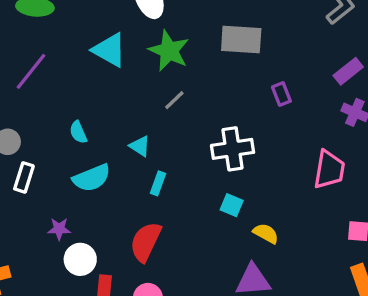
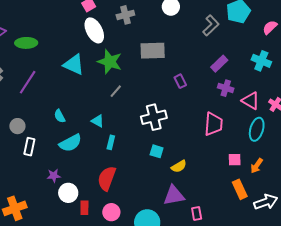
yellow semicircle: (266, 233) -> (179, 166), turned 126

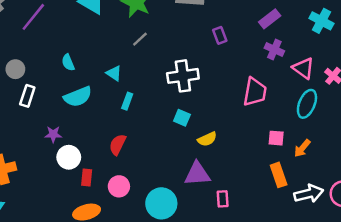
red semicircle: (107, 178) -> (118, 145), size x0.7

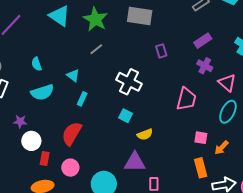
white cross: (183, 76) -> (129, 82), turned 30
red semicircle: (118, 145) -> (72, 134), size x1.4

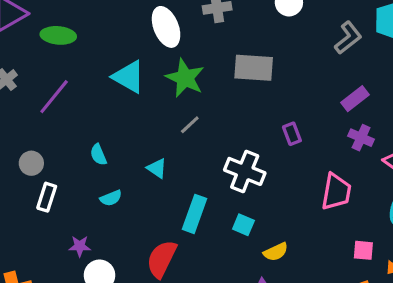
purple rectangle: (161, 51) -> (292, 134), moved
cyan semicircle: (42, 92) -> (111, 198), size x0.6
cyan rectangle: (82, 99) -> (194, 214), moved, size x1.6

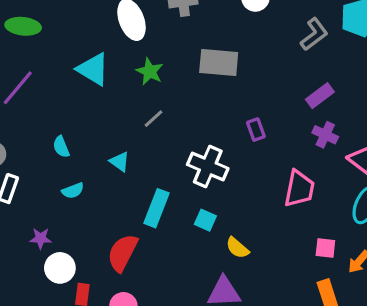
green star: (185, 78) -> (150, 71), size x0.7
yellow semicircle: (276, 252) -> (237, 248), turned 65

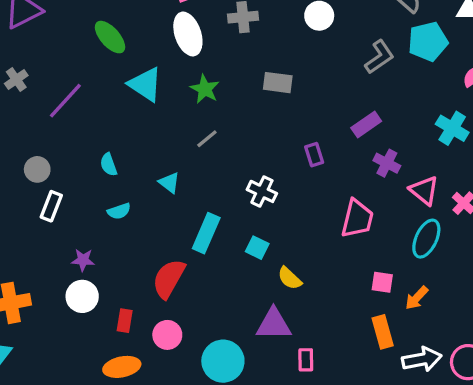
green ellipse: (23, 26) -> (110, 37), moved, turned 40
gray rectangle: (219, 63) -> (278, 83), size x0.7
purple rectangle: (320, 96) -> (366, 124), moved
white cross: (208, 167) -> (262, 191), size x0.7
white circle: (60, 268) -> (82, 296), moved

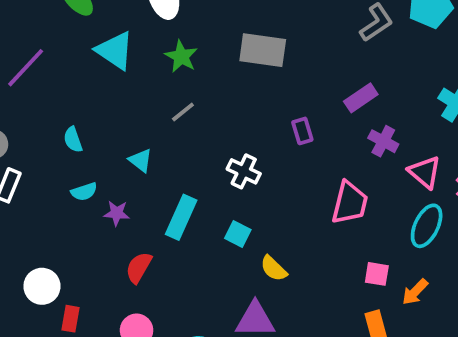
gray rectangle: (278, 83) -> (263, 50), size x1.4
purple star: (83, 260) -> (117, 213), moved
red semicircle: (169, 279) -> (139, 267), size x0.7
red rectangle: (125, 321) -> (70, 319), moved

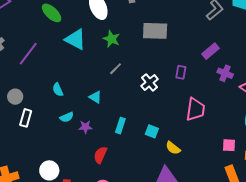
purple rectangle: (302, 131) -> (181, 72), turned 32
white cross: (244, 171) -> (150, 82), moved, turned 30
pink trapezoid: (350, 203) -> (195, 109), moved
cyan rectangle: (181, 217) -> (120, 126), size x0.7

